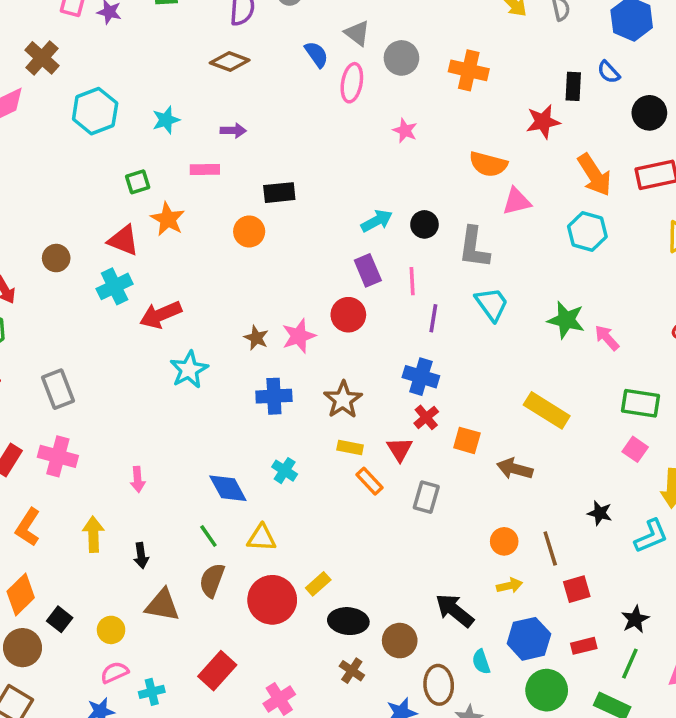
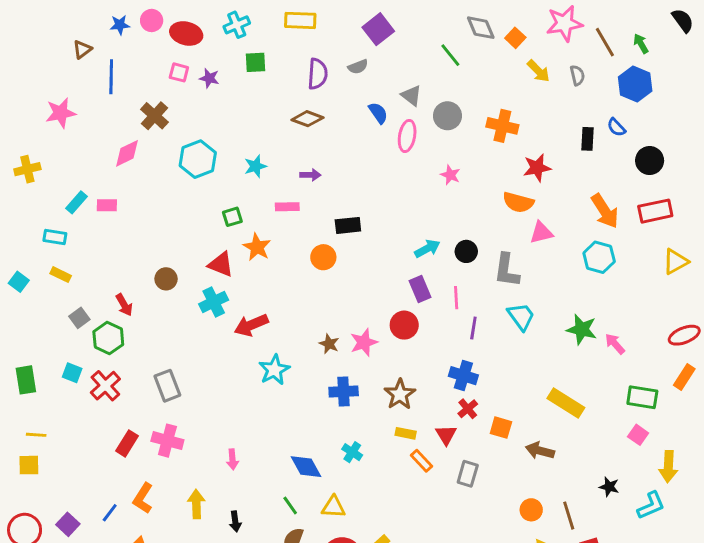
red star: (543, 122) -> (537, 168), moved

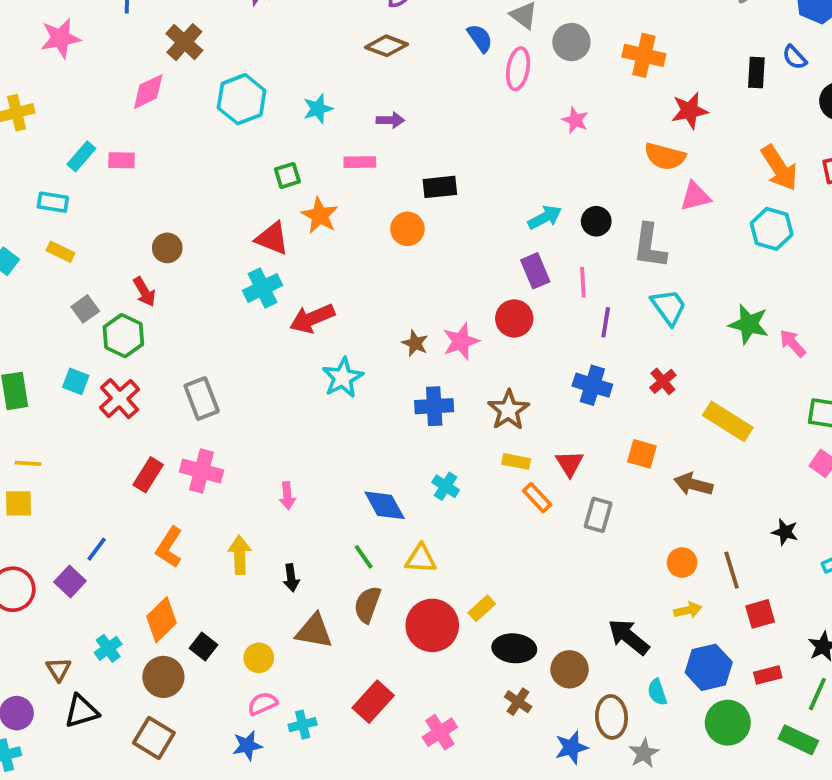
brown circle: (166, 279) -> (167, 248), moved
red cross: (468, 409) -> (663, 381), moved
blue line: (110, 513) -> (97, 549), moved

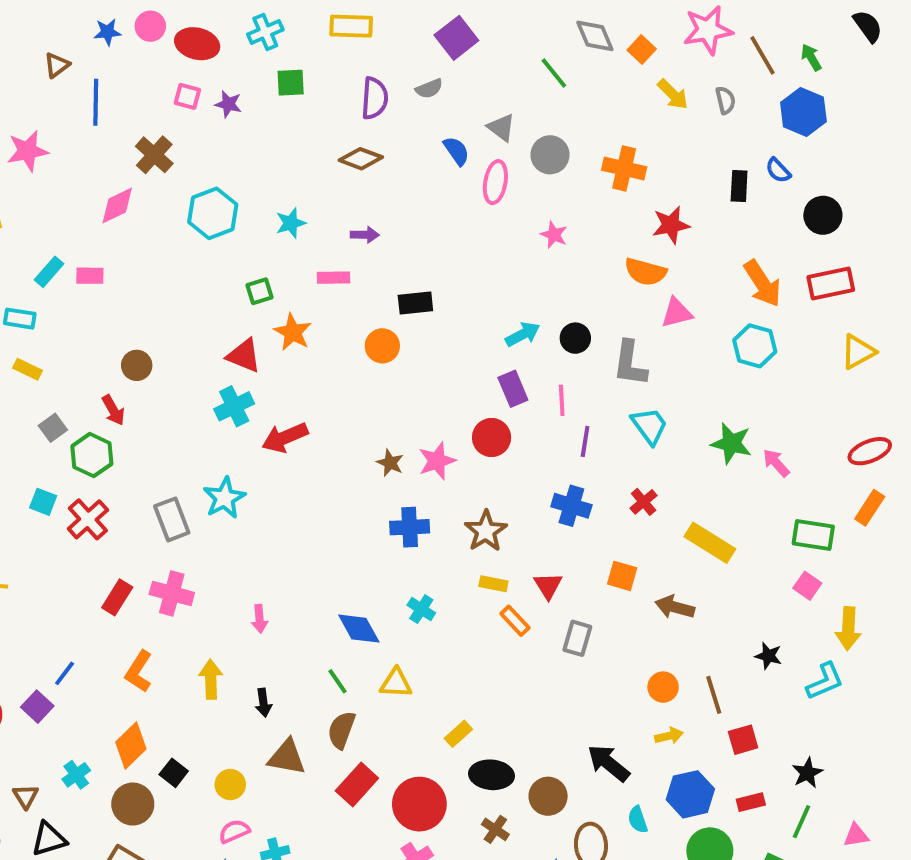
cyan star: (343, 378) -> (224, 498), moved
red circle: (432, 625) -> (419, 804), moved
red rectangle: (373, 702) -> (357, 785), moved

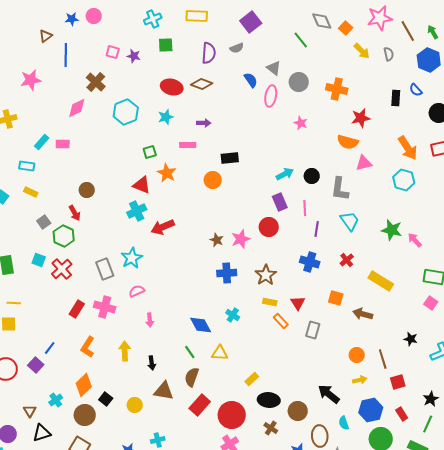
red ellipse: (197, 44) -> (172, 87), moved
red rectangle: (751, 802) -> (402, 414), turned 72
pink semicircle: (234, 831) -> (137, 291), moved

